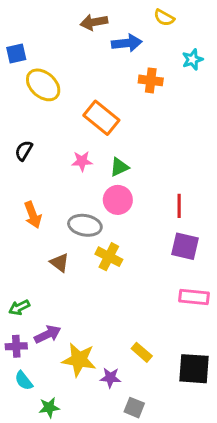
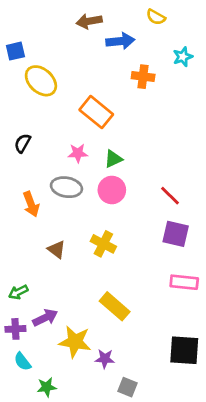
red line: (179, 206) -> (170, 196), turned -45
gray ellipse: (85, 225) -> (66, 187), moved
yellow rectangle: (142, 352) -> (115, 306), moved, size x1.5

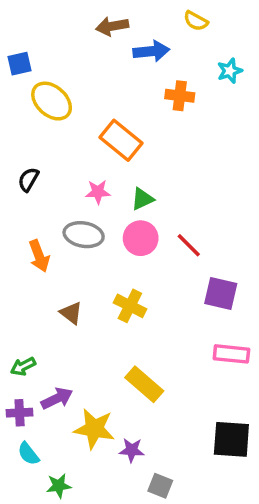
red line: (170, 196) -> (189, 245), moved

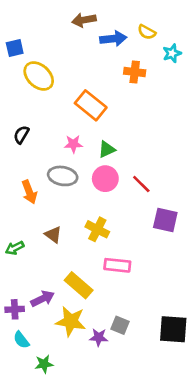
yellow semicircle: (196, 21) -> (147, 32), moved
pink rectangle: (231, 354) -> (117, 265), moved
green arrow: (23, 366) -> (15, 248), moved
yellow rectangle: (144, 384) -> (79, 285), moved
gray square: (160, 486) -> (120, 325), moved

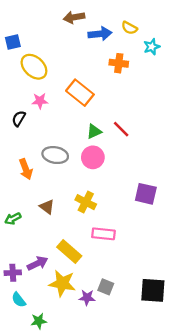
pink star: (73, 144) -> (40, 101), moved
red line: (141, 184) -> (121, 129), moved

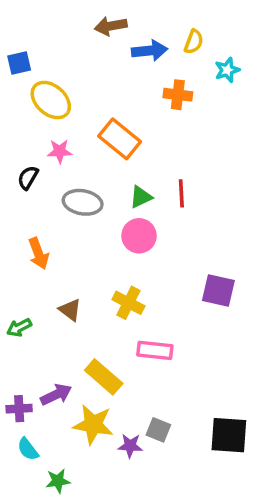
yellow semicircle: (129, 28) -> (194, 42), turned -98
red line: (121, 129) -> (181, 193), turned 42
gray ellipse: (55, 155) -> (83, 202), moved

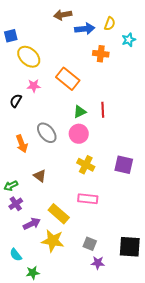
gray ellipse: (83, 202) -> (47, 133), moved, turned 40
yellow cross: (128, 303) -> (86, 165), moved
purple cross: (19, 409) -> (16, 204), moved, turned -32
purple star: (130, 446) -> (98, 263), moved

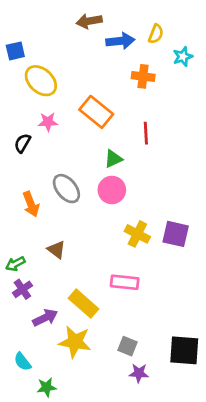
red line: (103, 110) -> (146, 133), moved
yellow cross: (86, 165) -> (137, 234), moved

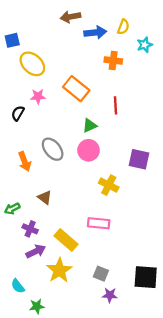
purple square: (176, 234) -> (139, 159), moved
purple cross: (22, 289) -> (30, 229), moved, turned -32
yellow star: (75, 342) -> (59, 270), turned 30

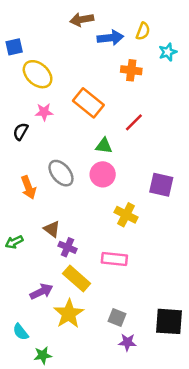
red line: (115, 105) -> (134, 122), turned 48
green triangle: (90, 126) -> (104, 146), turned 32
purple cross: (30, 229) -> (67, 247), moved

